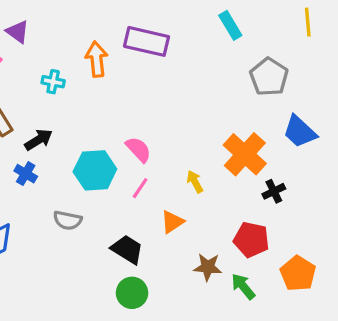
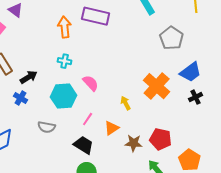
cyan cross: (53, 82) -> (65, 61), moved
blue trapezoid: (300, 132) -> (191, 72), turned -80
pink line: (140, 188) -> (88, 119), moved
black cross: (274, 191) -> (196, 97), moved
brown star: (208, 267) -> (134, 143), moved

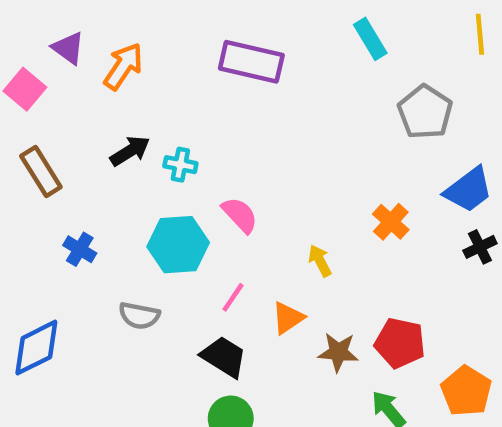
orange arrow: (65, 27) -> (123, 66), moved, turned 40
black arrow: (29, 77) -> (130, 151), moved
orange cross: (157, 86) -> (391, 222), size x0.6

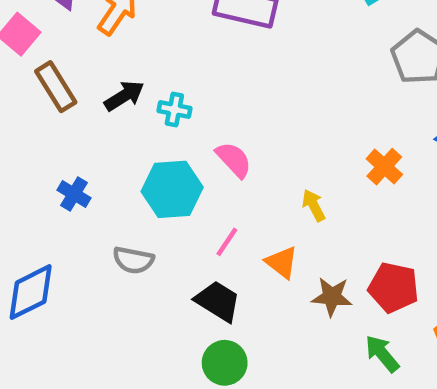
brown rectangle: (41, 171) -> (56, 87), moved
orange triangle: (288, 318) -> (282, 262), turned -48

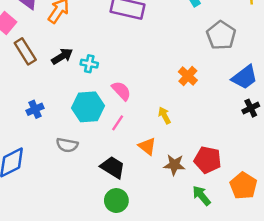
orange cross: (384, 167) -> (188, 76), moved
blue cross: (74, 194) -> (35, 109), turned 35
pink line: (227, 242) -> (118, 123), moved

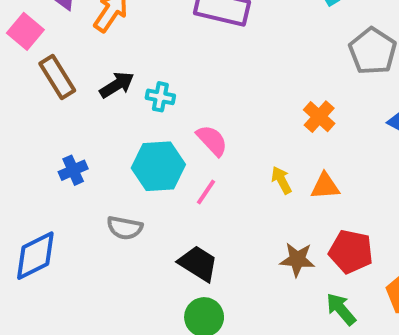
orange triangle: (147, 146) -> (325, 186), moved, turned -42

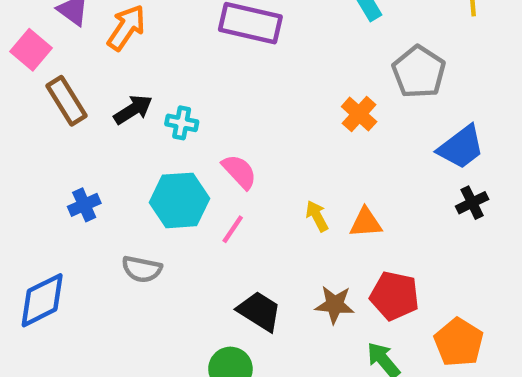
orange cross: (319, 117) -> (359, 114), moved
black trapezoid: (198, 263) -> (259, 311), moved

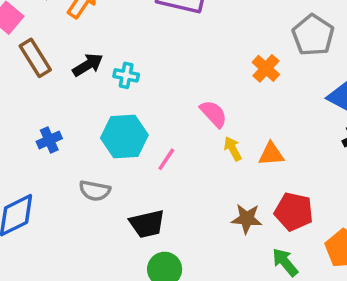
pink semicircle: (239, 172) -> (213, 114), moved
black trapezoid: (259, 311) -> (147, 224), moved, turned 135

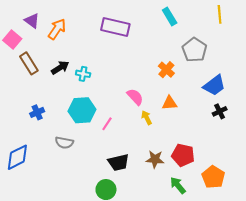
orange triangle: (271, 154) -> (170, 103), moved
black trapezoid: (147, 224) -> (118, 162), moved

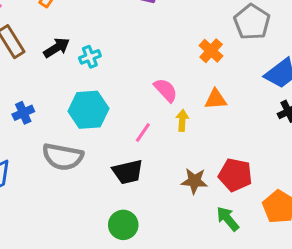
cyan cross: (83, 74) -> (90, 57), turned -32
yellow arrow: (147, 118) -> (182, 120), turned 32
pink line: (107, 124) -> (143, 133), moved
gray semicircle: (64, 143) -> (63, 157), size x1.5
black trapezoid: (118, 162) -> (128, 172), moved

